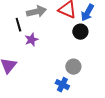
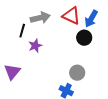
black line: (18, 25) -> (22, 31), turned 32

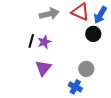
black line: (22, 31) -> (31, 41), moved
purple triangle: (12, 72) -> (43, 68), moved

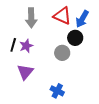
gray arrow: (49, 14) -> (31, 18), turned 102
gray circle: (86, 69) -> (62, 53), moved

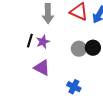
black circle: (75, 38) -> (93, 48), moved
purple triangle: (25, 72) -> (42, 68), turned -42

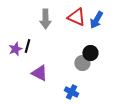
purple star: (43, 42) -> (15, 49), moved
gray circle: (79, 49) -> (82, 63), moved

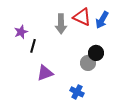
gray arrow: (45, 19) -> (61, 24), moved
purple star: (15, 49) -> (21, 32), moved
purple triangle: (39, 73) -> (45, 73), turned -48

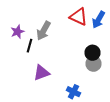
gray arrow: (61, 24) -> (44, 31), moved, turned 30
gray circle: (88, 63) -> (94, 64), moved

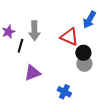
red triangle: (78, 17) -> (69, 37), moved
gray arrow: (44, 31) -> (34, 31), turned -30

